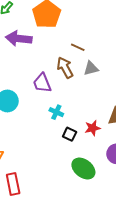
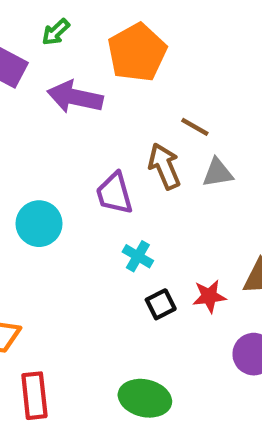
black square: (70, 134) -> (161, 304), turned 32
green ellipse: (83, 168) -> (145, 398), moved, turned -30

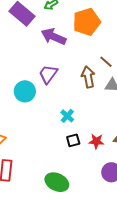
purple trapezoid: (114, 193) -> (48, 74), moved, turned 40

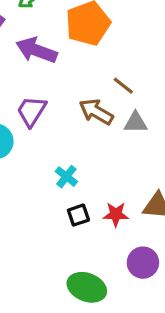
brown arrow: (88, 77) -> (96, 112), turned -45
green ellipse: (57, 182) -> (87, 287), moved

